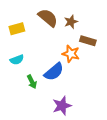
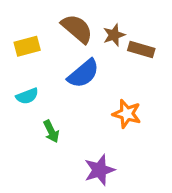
brown rectangle: (88, 41) -> (141, 49), moved
orange star: (71, 54) -> (127, 114), moved
blue semicircle: (54, 72) -> (83, 74), moved

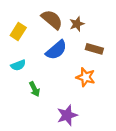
yellow rectangle: (27, 46) -> (18, 32), turned -42
brown rectangle: (141, 49) -> (94, 49), moved

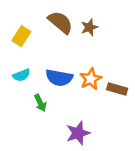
brown rectangle: (94, 49) -> (117, 89), moved
blue semicircle: (56, 50) -> (59, 78), moved, turned 50
orange star: (86, 77) -> (91, 79), moved, turned 30

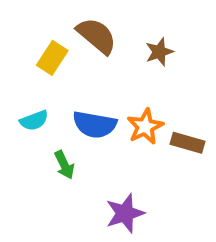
brown star: (89, 27) -> (159, 52), moved
yellow rectangle: (21, 36) -> (52, 58), moved

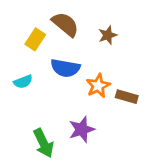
blue semicircle: (95, 125) -> (65, 68), moved
green arrow: (64, 165) -> (43, 143), moved, size x1.5
purple star: (125, 213) -> (82, 129), moved

